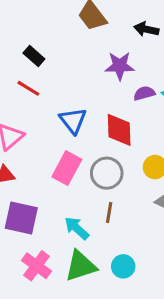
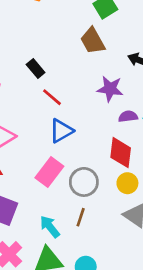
red line: (28, 88) -> (52, 97), moved
blue triangle: (73, 121) -> (61, 131), turned 30
red diamond: (119, 130) -> (121, 153), moved

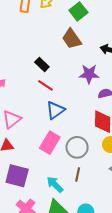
black rectangle: (36, 68) -> (42, 64), moved

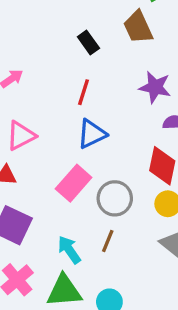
black rectangle: (42, 64) -> (88, 42), moved
red line: (45, 85) -> (84, 92), turned 63

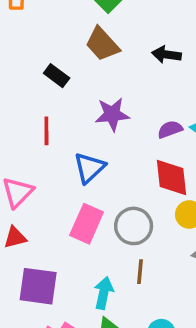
purple star: (155, 87) -> (112, 114), moved
red line: (84, 92) -> (46, 131), moved
cyan arrow: (69, 250) -> (104, 293), turned 64

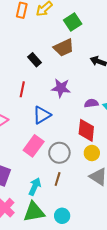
brown trapezoid: (102, 44) -> (64, 48), turned -85

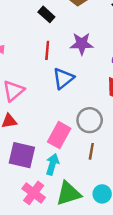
red line: (22, 89) -> (47, 50), moved
pink rectangle: (34, 146) -> (59, 135), moved
cyan arrow: (35, 187) -> (52, 164), moved

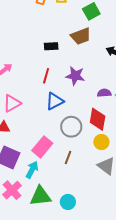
black rectangle: (46, 14) -> (51, 46), turned -56
gray circle: (90, 120) -> (71, 127), moved
brown line: (91, 151) -> (68, 158), moved

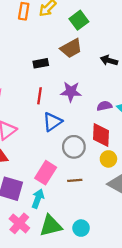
brown line: (68, 158) -> (75, 180), turned 72

